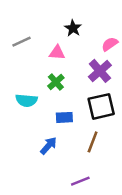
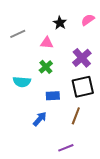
pink semicircle: (110, 44) -> (88, 20), moved

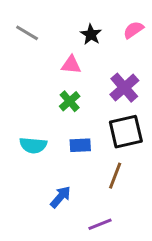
gray line: (18, 34) -> (27, 33), moved, turned 56
cyan semicircle: (22, 82) -> (33, 145), moved
blue arrow: (40, 119) -> (61, 197), moved

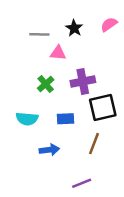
gray line: (27, 33) -> (39, 34), moved, turned -30
purple cross: (124, 88) -> (83, 82), moved, turned 30
green cross: (70, 101) -> (46, 84), moved
blue arrow: (61, 197) -> (49, 150), moved, turned 42

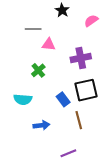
black star: (74, 28) -> (62, 10), moved
purple cross: (83, 82) -> (81, 58), moved
blue rectangle: (65, 119) -> (63, 99), moved, turned 56
brown line: (94, 144) -> (79, 120), turned -36

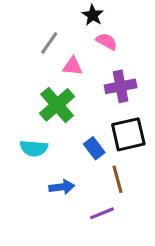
pink semicircle: (91, 21) -> (107, 41), moved, turned 64
gray line: (33, 29) -> (49, 43), turned -56
green cross: (38, 70) -> (57, 105), size x1.6
purple line: (68, 153) -> (102, 213), moved

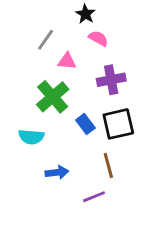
blue rectangle: (94, 148) -> (85, 124), moved

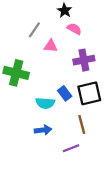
green cross: (53, 97) -> (16, 73), moved, turned -35
cyan semicircle: (31, 137) -> (45, 103), moved

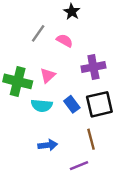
pink semicircle: (74, 29) -> (65, 41), moved
pink triangle: (51, 46) -> (48, 75), moved, turned -48
cyan semicircle: (45, 103) -> (42, 106), moved

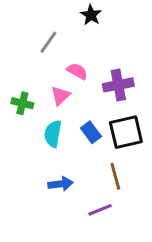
pink semicircle: (65, 41) -> (77, 71), moved
green cross: (18, 81) -> (22, 103), size x0.6
cyan semicircle: (42, 106) -> (53, 134), turned 95

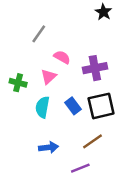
black star: (91, 15) -> (103, 12), moved
brown line: (115, 176) -> (92, 141), turned 70

